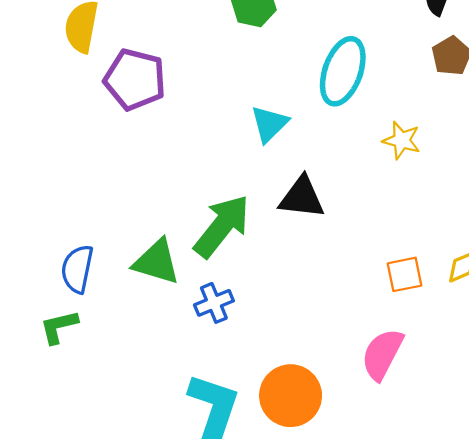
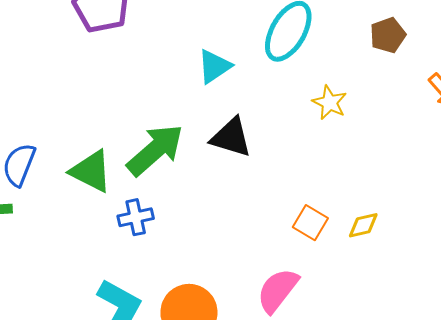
orange square: (405, 274) -> (310, 223), turned 32

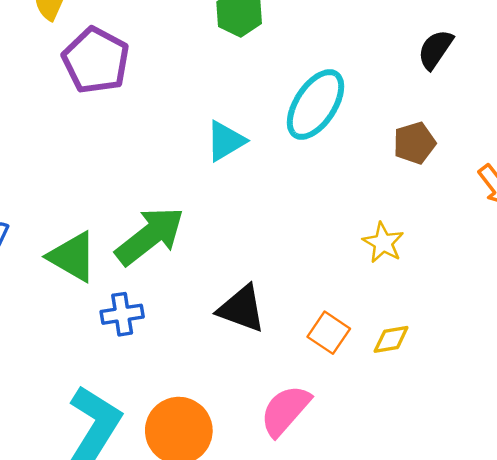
brown pentagon: (388, 35) -> (414, 143), moved
yellow star: (330, 103) -> (383, 243), moved
black triangle: (231, 137) -> (242, 309), moved

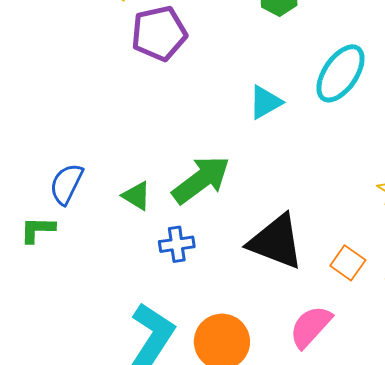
purple pentagon: (96, 60) -> (159, 33), turned 30
green triangle: (72, 257) -> (137, 196), size x0.7
black triangle: (242, 309) -> (276, 242), size x1.4

